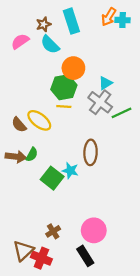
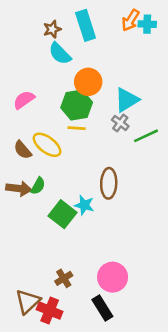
pink semicircle: (20, 41) -> (24, 100), moved
cyan triangle: (105, 83) -> (127, 100), size x1.5
gray cross: (100, 102) -> (120, 123), size x0.6

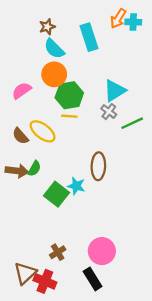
cyan rectangle: (86, 25) -> (89, 37), moved
orange circle: (88, 82) -> (54, 74), moved

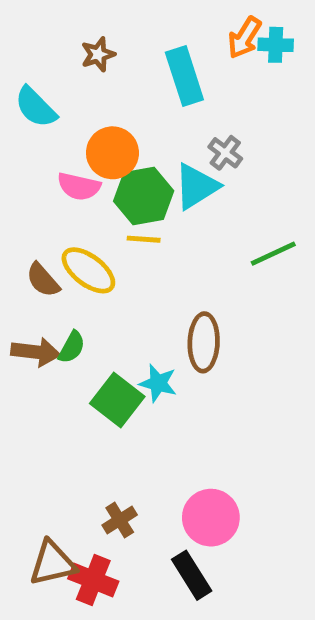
cyan semicircle: (54, 49) -> (36, 107), moved
pink semicircle: (22, 91) -> (79, 186), moved, turned -132
cyan triangle: (115, 91) -> (196, 186), moved
gray cross: (109, 112) -> (225, 153), moved
brown triangle: (25, 273) -> (52, 563), turned 30

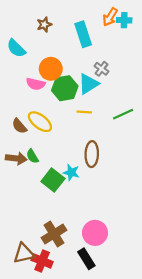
yellow line: (144, 239) -> (84, 112), moved
green semicircle: (72, 347) -> (32, 156), turned 120
brown cross: (120, 520) -> (54, 234), size x1.6

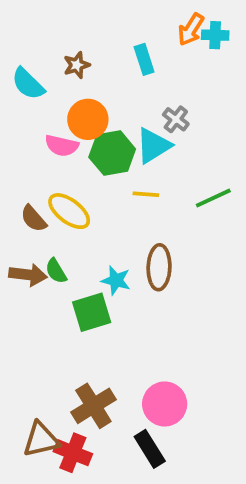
brown star: (44, 25) -> (77, 65), moved
cyan rectangle: (83, 34) -> (144, 59), size x0.7
cyan star: (71, 172) -> (116, 280), moved
green square: (53, 180) -> (92, 312), turned 35

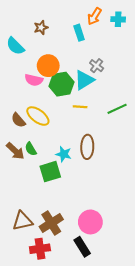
orange arrow: (191, 29) -> (94, 16), moved
brown star: (77, 65) -> (41, 28), moved
brown arrow: (28, 275) -> (15, 151), turned 36
brown triangle: (41, 440) -> (22, 221), moved
red cross: (73, 453) -> (40, 249), turned -30

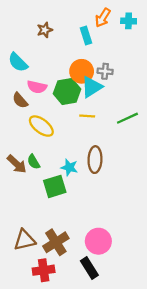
cyan semicircle: (15, 46) -> (18, 62), moved
orange circle: (48, 66) -> (82, 71), moved
gray cross: (97, 66) -> (105, 71), turned -32
brown semicircle: (18, 120) -> (20, 100), moved

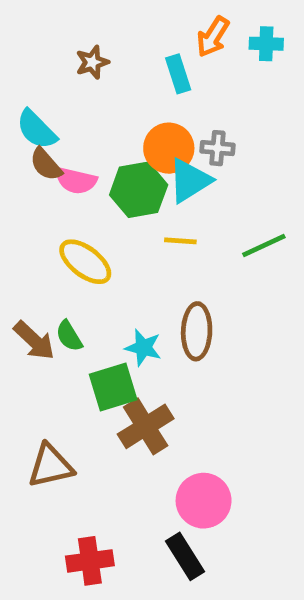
brown semicircle: (20, 100) -> (46, 164), moved
brown triangle: (25, 240) -> (50, 466), moved
brown cross: (56, 242) -> (146, 426), moved

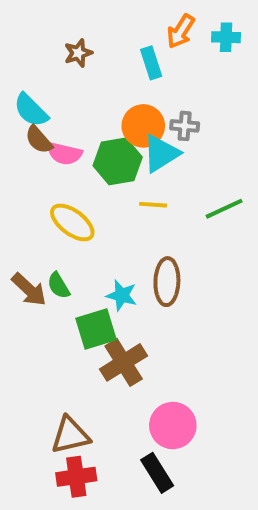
brown triangle: (50, 466) -> (70, 435), moved

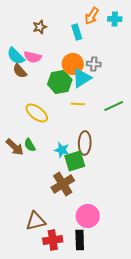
pink semicircle: (64, 153) -> (33, 57), moved
green square: (96, 329) -> (75, 161), moved
black rectangle: (157, 473) -> (80, 240), turned 30
red cross: (76, 477) -> (53, 240), moved

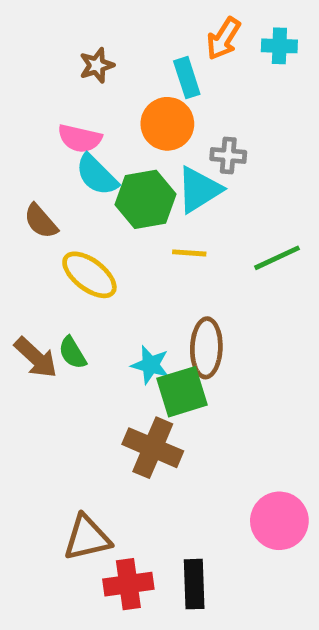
cyan semicircle: (16, 56) -> (97, 175), moved
orange circle: (73, 64) -> (167, 124), moved
brown semicircle: (20, 71) -> (41, 221), moved
brown cross: (63, 184) -> (153, 448), turned -35
pink circle: (88, 216) -> (279, 521), moved

